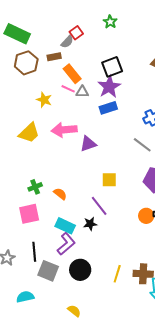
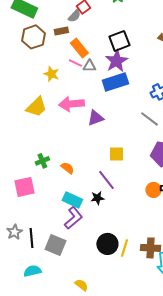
blue rectangle: (108, 108) -> (115, 82), size x1.4
pink square: (29, 214) -> (24, 187), moved
black line: (34, 252) -> (31, 238), moved
black circle: (80, 270) -> (107, 244), moved

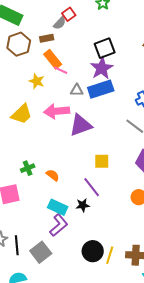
orange rectangle: (79, 48) -> (53, 59), moved
gray triangle: (89, 66) -> (77, 90), moved
purple triangle: (95, 118) -> (81, 125), size x1.4
gray square: (55, 245) -> (41, 252), turned 30

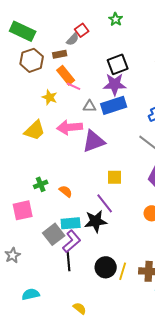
purple star: (102, 68) -> (115, 84), turned 30
black star: (83, 205) -> (96, 221), size x1.6
cyan rectangle: (58, 207) -> (71, 223), turned -30
black line: (17, 245) -> (69, 261), moved
gray square: (41, 252) -> (54, 234), moved

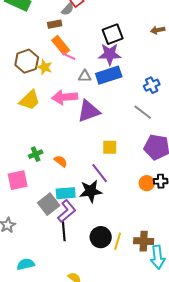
brown hexagon: (32, 60) -> (27, 61), moved

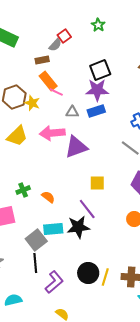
blue rectangle: (109, 75) -> (96, 111), size x0.7
purple L-shape: (67, 211) -> (54, 282), moved
black line: (64, 231) -> (35, 263), moved

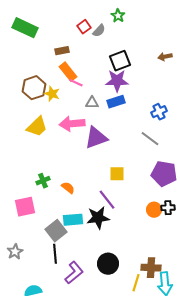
gray semicircle: (55, 45) -> (99, 31), moved
yellow line: (105, 277) -> (136, 283), moved

